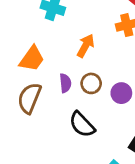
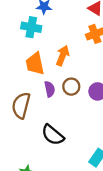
orange trapezoid: (32, 59) -> (35, 64), moved, turned 140
black semicircle: (82, 124) -> (53, 135), moved

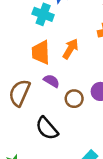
brown circle: (71, 87) -> (74, 99), moved
purple semicircle: (50, 89) -> (52, 81), turned -56

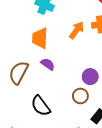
orange arrow: (70, 49) -> (77, 30), moved
brown circle: (74, 99) -> (80, 96), moved

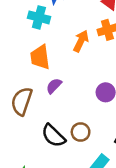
purple semicircle: (48, 64) -> (54, 86), turned -72
brown circle: (80, 96) -> (81, 132), moved

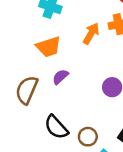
orange trapezoid: (40, 57) -> (49, 47), turned -105
brown circle: (81, 132) -> (88, 137), moved

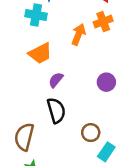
brown semicircle: (27, 90) -> (24, 137), moved
black semicircle: (56, 127) -> (56, 110), moved, turned -145

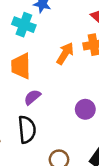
orange trapezoid: (40, 53) -> (21, 66), turned 105

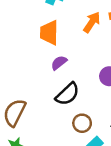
black semicircle: (27, 129) -> (67, 94), moved, turned 50

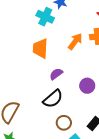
purple semicircle: (59, 63) -> (56, 74), moved

